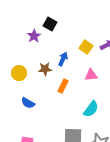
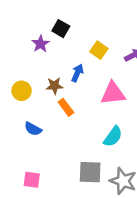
yellow square: (86, 47) -> (99, 50), moved
pink triangle: (91, 75) -> (113, 93), size x1.5
orange rectangle: (63, 86) -> (66, 107), moved, turned -64

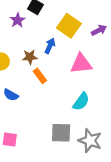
yellow square: (99, 50) -> (69, 26), size x1.5

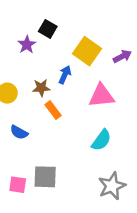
gray square: (61, 133) -> (45, 177), moved
gray star: (90, 141) -> (112, 186), turned 30

